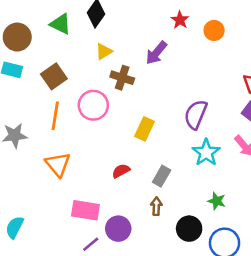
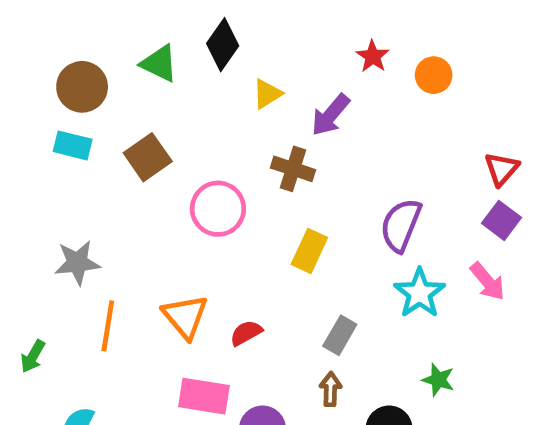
yellow triangle: (104, 51) -> (267, 94), moved
brown cross: (122, 78) -> (293, 169), moved
orange line: (55, 116) -> (108, 326), moved
orange triangle: (58, 164) -> (185, 317), moved
red semicircle: (121, 171) -> (246, 333), moved

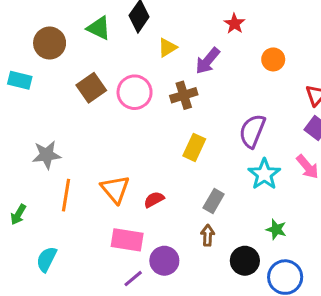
orange circle: (434, 75) -> (273, 59), moved
cyan rectangle: (73, 145) -> (20, 80), moved
brown cross: (293, 169) -> (184, 95), turned -35
pink circle: (218, 209) -> (135, 92), moved

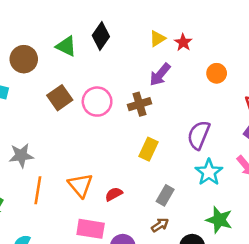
yellow triangle: (167, 47) -> (157, 39), moved
green star: (276, 229) -> (219, 220), size x1.5
brown arrow: (208, 235) -> (160, 225), turned 54

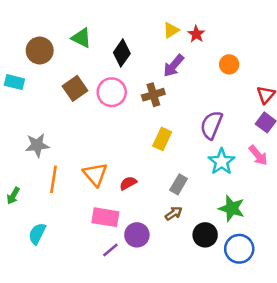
black diamond: (101, 36) -> (122, 53), moved

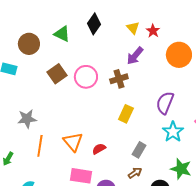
yellow triangle: (171, 30) -> (133, 28), turned -40
black diamond: (122, 53) -> (94, 24), moved
orange circle: (229, 64) -> (179, 55), size x1.6

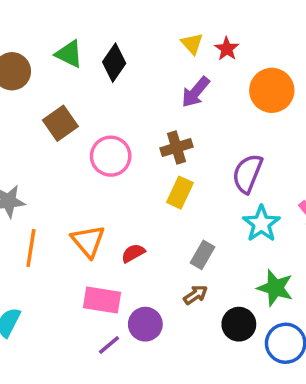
black diamond: (94, 24) -> (114, 63), moved
pink circle: (86, 77) -> (111, 156), moved
brown cross: (119, 79) -> (176, 147), moved

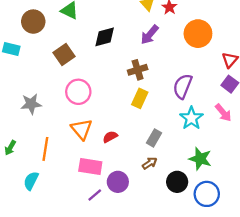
black diamond: (114, 63) -> (105, 37), moved, turned 40
pink circle: (111, 156) -> (78, 92), moved
orange line: (31, 248) -> (45, 149), moved

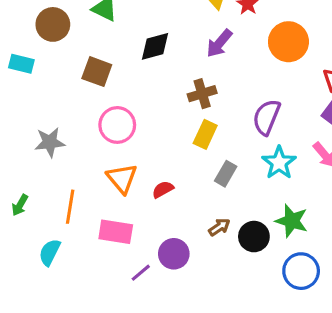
brown square: (64, 54) -> (97, 72), turned -35
gray rectangle: (154, 138) -> (226, 174), moved
pink rectangle: (90, 166) -> (116, 232), moved
black circle: (177, 182) -> (254, 237), moved

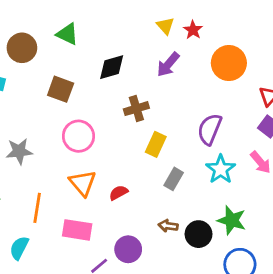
brown cross: (202, 94) -> (136, 109), moved
brown arrow: (219, 227) -> (168, 226), turned -138

